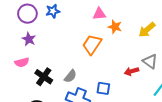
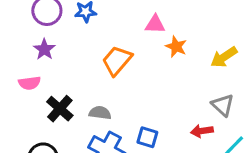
orange trapezoid: (92, 44) -> (117, 61), moved
red arrow: (131, 71) -> (202, 131), moved
gray semicircle: (70, 76) -> (100, 113), turned -128

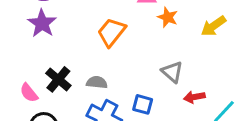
purple star: (44, 49) -> (42, 23), size x1.4
pink semicircle: (30, 83) -> (29, 93), moved, turned 60
gray triangle: (223, 105) -> (172, 72), moved

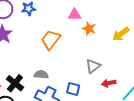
gray triangle: (172, 72) -> (93, 66), turned 42
black cross: (58, 79) -> (15, 83), moved

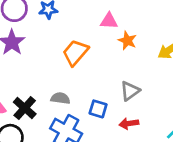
red arrow: (109, 83) -> (129, 123), moved
blue square: (73, 89) -> (98, 109), moved

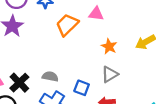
orange star: (127, 41) -> (109, 46), moved
orange trapezoid: (75, 53) -> (67, 25), moved

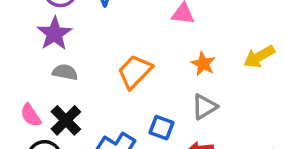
orange trapezoid: (67, 25) -> (135, 72), moved
gray semicircle: (50, 76) -> (65, 72), moved

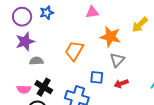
purple star: (54, 34) -> (25, 41), turned 30
orange star: (203, 64) -> (110, 37), size x1.5
pink semicircle: (31, 115) -> (24, 89), turned -40

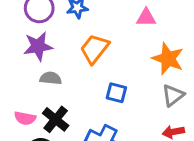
orange trapezoid: (74, 51) -> (95, 49), moved
blue square: (97, 77) -> (116, 93), moved

